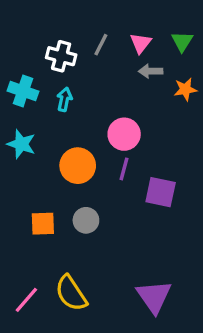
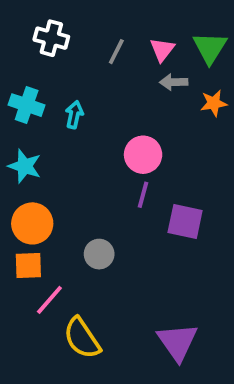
green triangle: (182, 41) -> (210, 48), size x1.4
white cross: (61, 56) -> (51, 38), moved
orange circle: (78, 166) -> (32, 223), moved
orange square: (43, 224) -> (28, 265), moved
pink line: (26, 300) -> (49, 300), moved

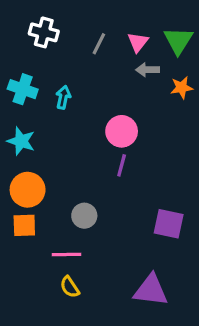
purple square: (185, 222) -> (169, 224), moved
pink line: (49, 300) -> (66, 255), moved, turned 48
yellow semicircle: (82, 338) -> (70, 287), size x0.6
purple triangle: (177, 342) -> (151, 290), turned -48

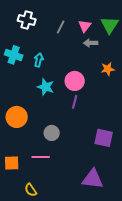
orange star: (182, 88) -> (108, 69), moved
cyan star: (21, 141) -> (46, 87), moved
orange square: (24, 225) -> (12, 163), moved
yellow semicircle: (70, 287) -> (31, 190), moved

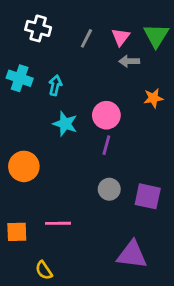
gray circle: (52, 133) -> (109, 189), moved

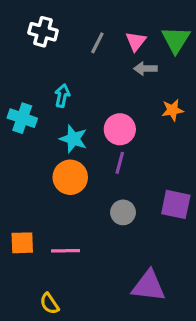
cyan cross: (20, 78) -> (22, 118), moved
orange circle: (24, 166) -> (70, 177), moved
purple square: (148, 196) -> (176, 204), moved
orange square: (17, 232) -> (22, 243), moved

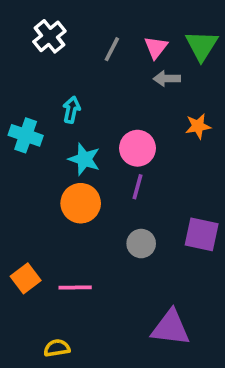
white cross: (43, 32) -> (49, 36), turned 36
orange square: (22, 243) -> (26, 278), turned -35
yellow semicircle: (49, 304) -> (57, 348), turned 115

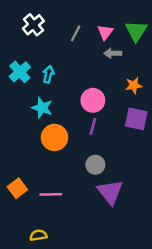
cyan cross: (26, 135) -> (20, 72), moved, turned 30
cyan star: (84, 159) -> (42, 108), moved
purple square: (202, 234) -> (136, 119), moved
purple triangle: (170, 328) -> (110, 192), moved, turned 44

